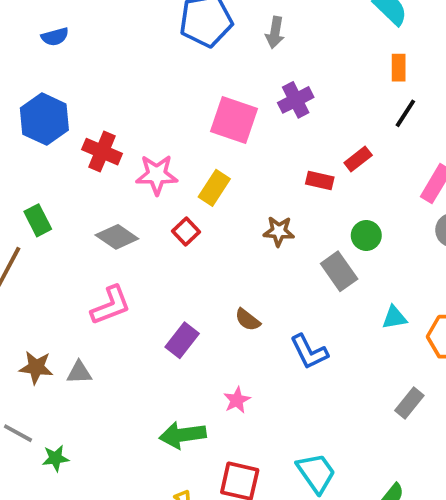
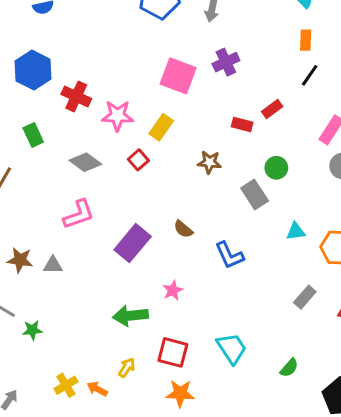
green rectangle: (38, 220) -> (33, 135), moved
purple rectangle: (182, 340) -> (133, 243), size x1.4

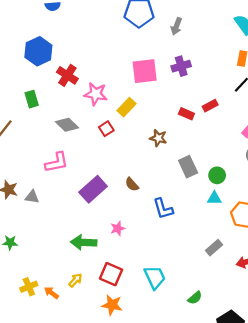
pink square: (178, 76) -> (145, 71), turned -36
green circle: (276, 168) -> (217, 175), moved

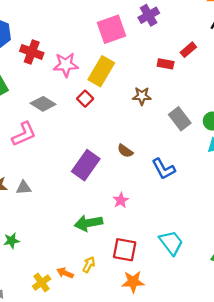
yellow rectangle: (127, 107) -> (101, 71), size x1.4
pink L-shape: (57, 162) -> (24, 134), moved
orange arrow: (51, 293) -> (65, 273), moved

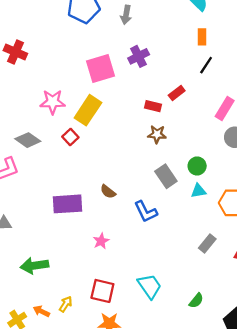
red cross: (32, 52) -> (15, 52), moved
brown star: (142, 96) -> (157, 134), moved
gray rectangle: (180, 119) -> (166, 176), moved
purple rectangle: (86, 165) -> (68, 204), turned 48
green arrow: (88, 223) -> (34, 266), moved

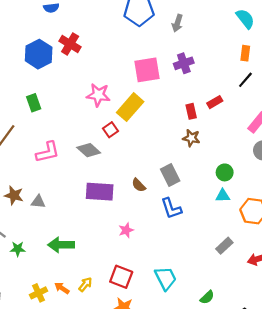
red rectangle: (153, 106) -> (191, 111), turned 56
gray diamond: (28, 140) -> (89, 150), moved
gray rectangle: (166, 176) -> (170, 175), moved

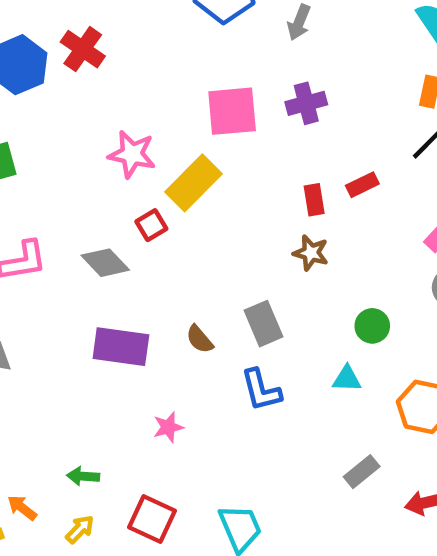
cyan triangle: (223, 196) -> (347, 379), moved
green arrow: (61, 245) -> (83, 476), moved, size x0.6
orange arrow: (62, 288) -> (22, 508), moved

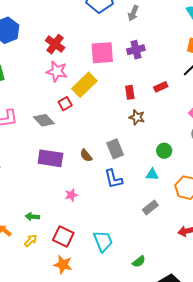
red cross: (83, 49) -> (55, 44), moved
red rectangle: (314, 200) -> (130, 92), moved
gray rectangle: (362, 472) -> (150, 207), moved

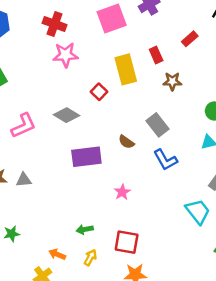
yellow rectangle: (84, 85) -> (126, 69), moved, turned -45
red square: (65, 104) -> (99, 92), moved
cyan trapezoid: (103, 241) -> (198, 212), moved

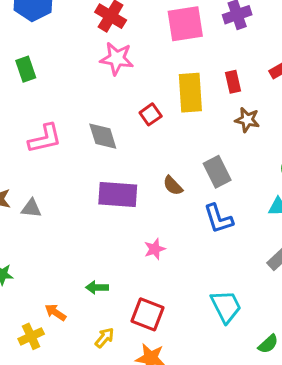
gray diamond: (67, 115) -> (103, 136), turned 30
cyan trapezoid: (198, 212) -> (226, 306), moved
yellow arrow: (90, 258) -> (104, 338), moved

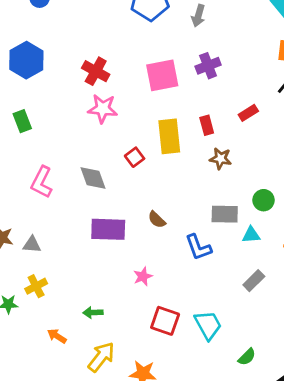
pink L-shape: (45, 139) -> (42, 182), turned 132
gray rectangle: (217, 172) -> (225, 214), moved, turned -60
red square: (148, 314) -> (165, 321), moved
yellow cross: (31, 336) -> (36, 286), moved
yellow arrow: (104, 338) -> (101, 357), size x1.6

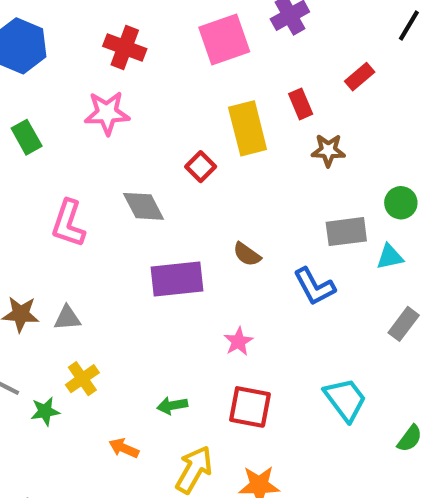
pink star: (103, 109) -> (107, 113), moved
red square: (165, 321) -> (250, 407), moved

